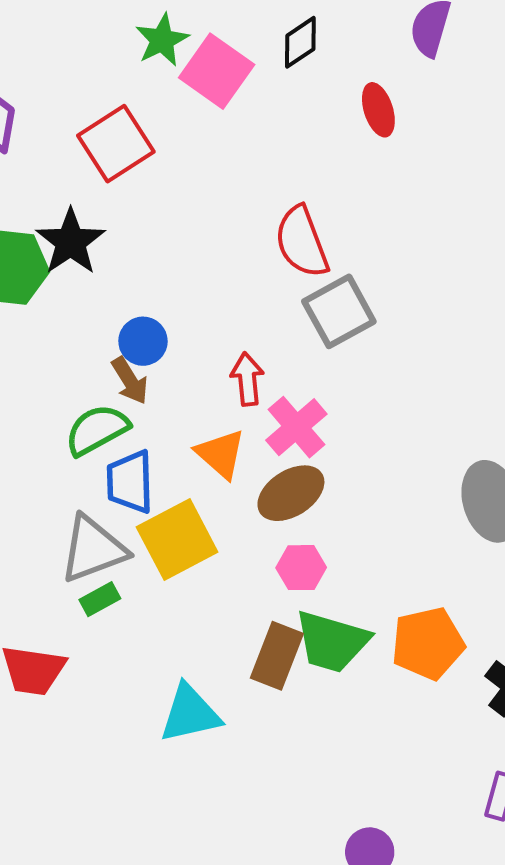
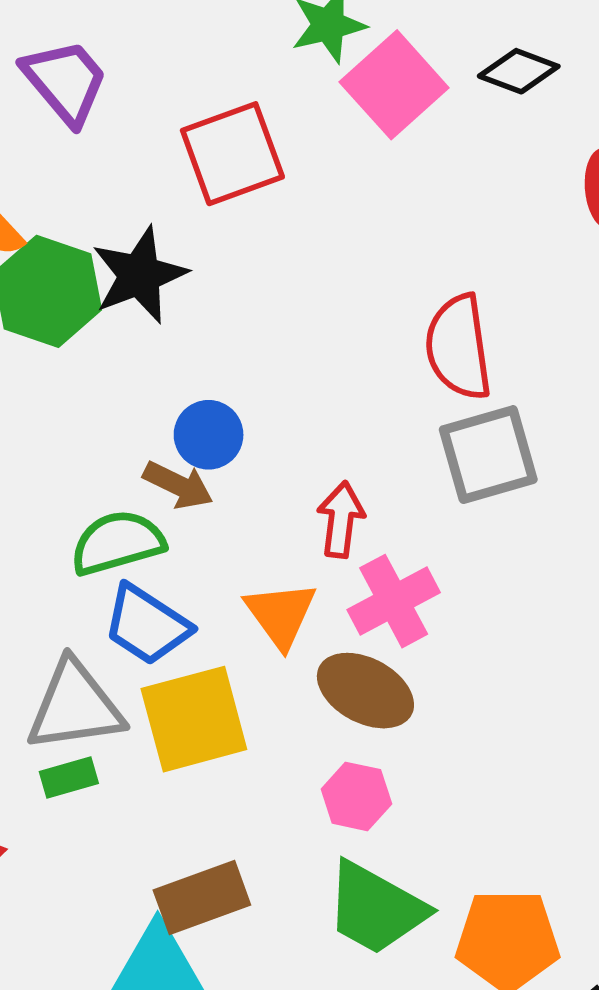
black diamond: (300, 42) -> (519, 71), turned 42
brown arrow: (130, 381) -> (178, 485), turned -45
blue trapezoid: (130, 482) -> (147, 625), turned -68
brown ellipse: (291, 493) -> (365, 691), turned 48
brown rectangle: (277, 656) -> (202, 897), moved, turned 36

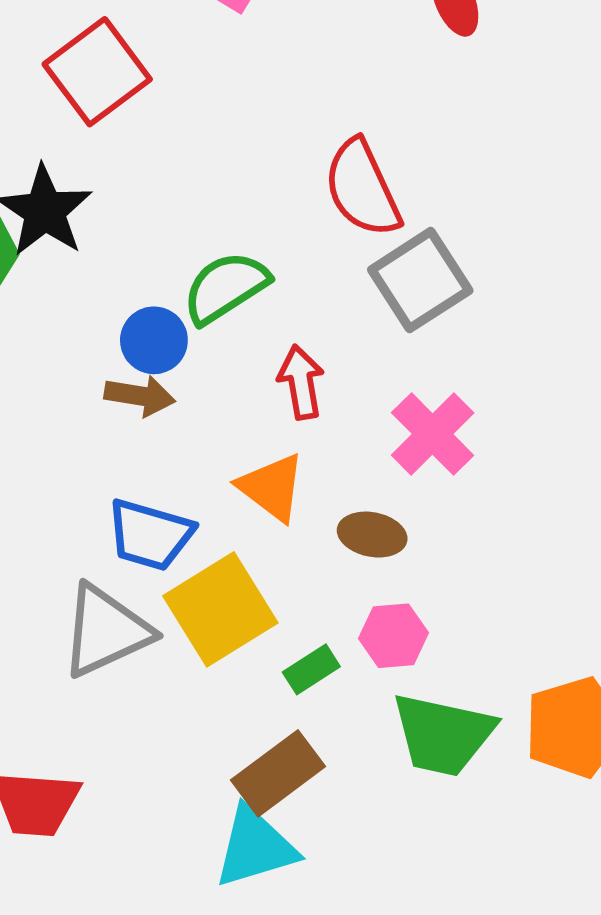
green semicircle: (117, 543) -> (226, 287), moved
pink cross: (394, 601) -> (433, 434), moved
brown ellipse: (365, 691) -> (372, 535), size x0.7
green rectangle: (69, 777) -> (311, 669), moved

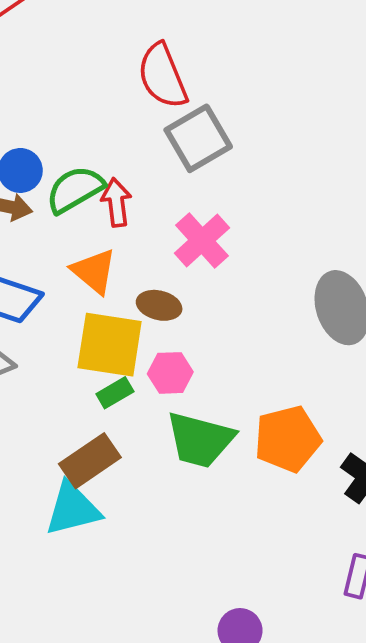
green semicircle: (226, 287) -> (75, 189), moved
yellow square: (220, 609) -> (110, 345), moved, turned 38

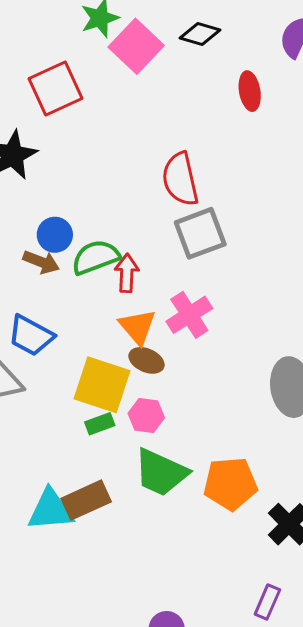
orange triangle: (94, 271) -> (138, 327), moved
brown rectangle: (90, 461) -> (86, 500), moved

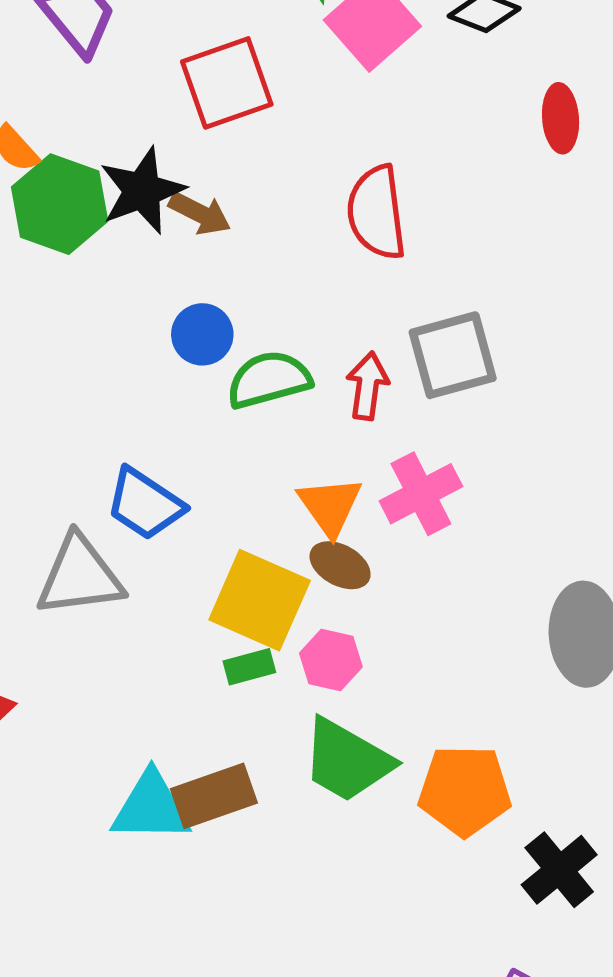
red semicircle: (180, 179) -> (377, 212), moved
brown arrow: (41, 262) -> (200, 213), moved
red arrow: (127, 273) -> (367, 386), moved

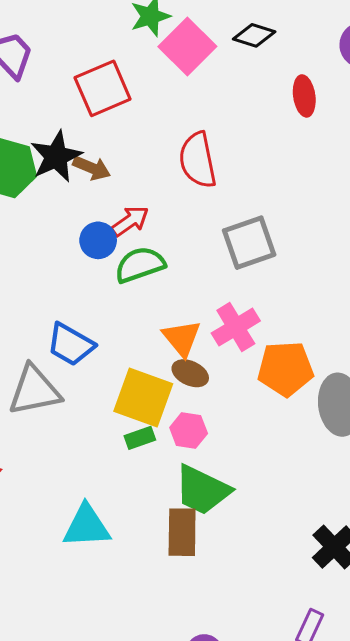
red arrow: (367, 386) -> (130, 221), moved, turned 51
orange pentagon: (465, 791) -> (286, 369), moved
brown rectangle: (214, 796) -> (182, 532), moved, turned -66

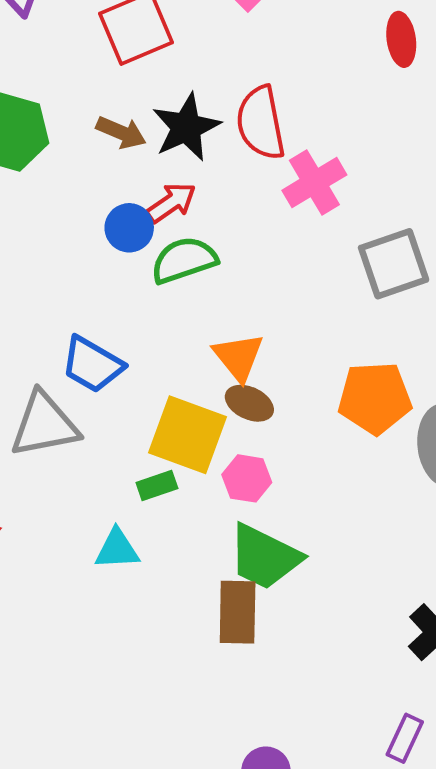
black star: (56, 156) -> (186, 127), moved
gray square: (249, 243) -> (394, 264), moved
pink cross: (236, 327) -> (314, 183), moved
green rectangle: (140, 438) -> (157, 486), moved
cyan triangle: (87, 526) -> (117, 549), moved, size x0.7

